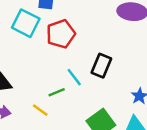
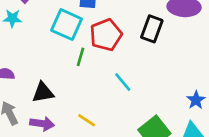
black rectangle: (101, 66) -> (152, 29), moved
green line: (57, 92) -> (80, 57), moved, turned -49

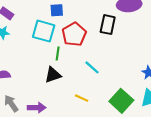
black triangle: (43, 92) -> (53, 75), moved
yellow line: (87, 120) -> (82, 98), moved

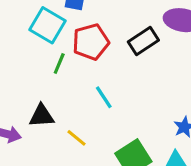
black rectangle: (108, 25) -> (143, 41), turned 30
black triangle: (53, 75) -> (42, 116), moved

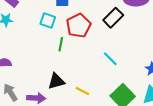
cyan square: (48, 25) -> (48, 21), size x0.7
cyan line: (104, 97) -> (110, 59), moved

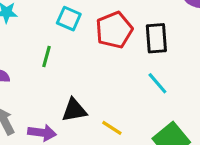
black rectangle: (113, 18) -> (156, 38), moved, turned -54
green line: (61, 44) -> (46, 56), moved

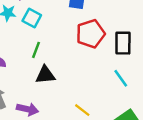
cyan square: (69, 19) -> (32, 18), moved
black triangle: (74, 110) -> (45, 75), moved

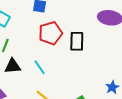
cyan line: (121, 78) -> (40, 67), moved

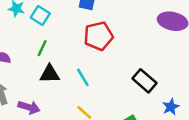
black rectangle: (77, 41) -> (145, 81), moved, turned -54

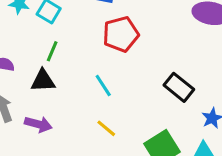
black triangle: (50, 74) -> (43, 81), moved

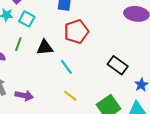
green line: (52, 51) -> (18, 44), moved
black triangle: (43, 81) -> (45, 47), moved

